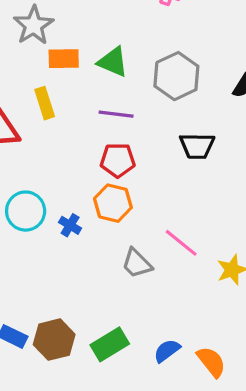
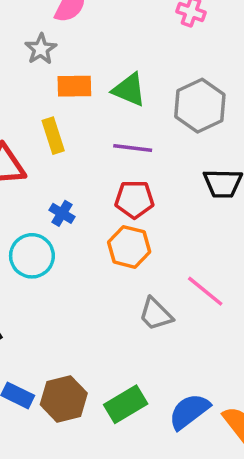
gray star: (34, 25) -> (41, 49), size x0.7
blue cross: (70, 225) -> (62, 213), moved
blue semicircle: (167, 351) -> (189, 411), size x1.4

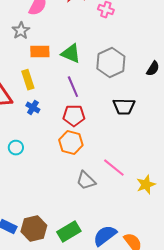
purple line: (133, 148) -> (73, 87), turned 60
blue cross: (62, 213) -> (33, 108), moved
cyan circle: (32, 256) -> (16, 148), size x0.6

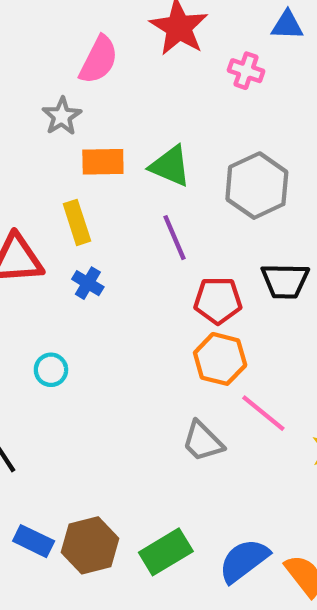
red pentagon: (74, 116) -> (218, 300), moved
orange hexagon: (71, 143) -> (220, 359), moved

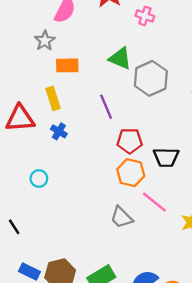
green triangle: (170, 166) -> (120, 58), moved
black trapezoid: (285, 281) -> (166, 157), moved

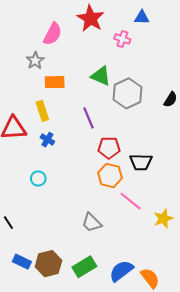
cyan circle: (39, 179) -> (38, 179), moved
gray trapezoid: (121, 217) -> (92, 223), moved

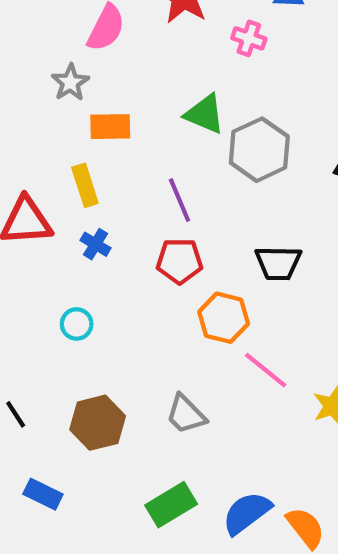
red pentagon: (109, 148) -> (180, 261), moved
black trapezoid: (141, 162) -> (278, 263), moved
brown hexagon: (48, 264) -> (98, 423), moved

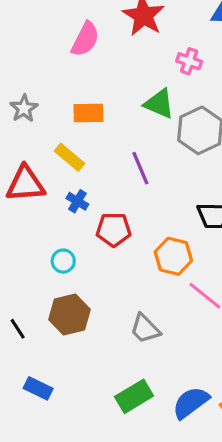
pink cross: (249, 38) -> (189, 61), moved
gray star: (70, 82) -> (24, 108), moved
yellow rectangle: (85, 185) -> (70, 157), turned -32
red pentagon: (180, 261) -> (114, 230), moved
brown hexagon: (98, 423) -> (70, 315), moved

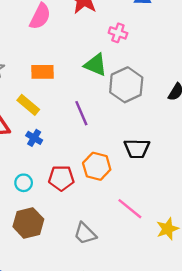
red pentagon: (114, 230) -> (61, 178), moved
orange hexagon: (173, 256) -> (97, 166), moved

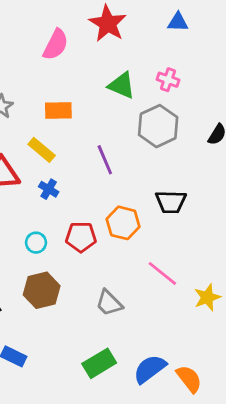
pink cross: (118, 33) -> (168, 80), moved
green triangle: (96, 65) -> (122, 85), moved

